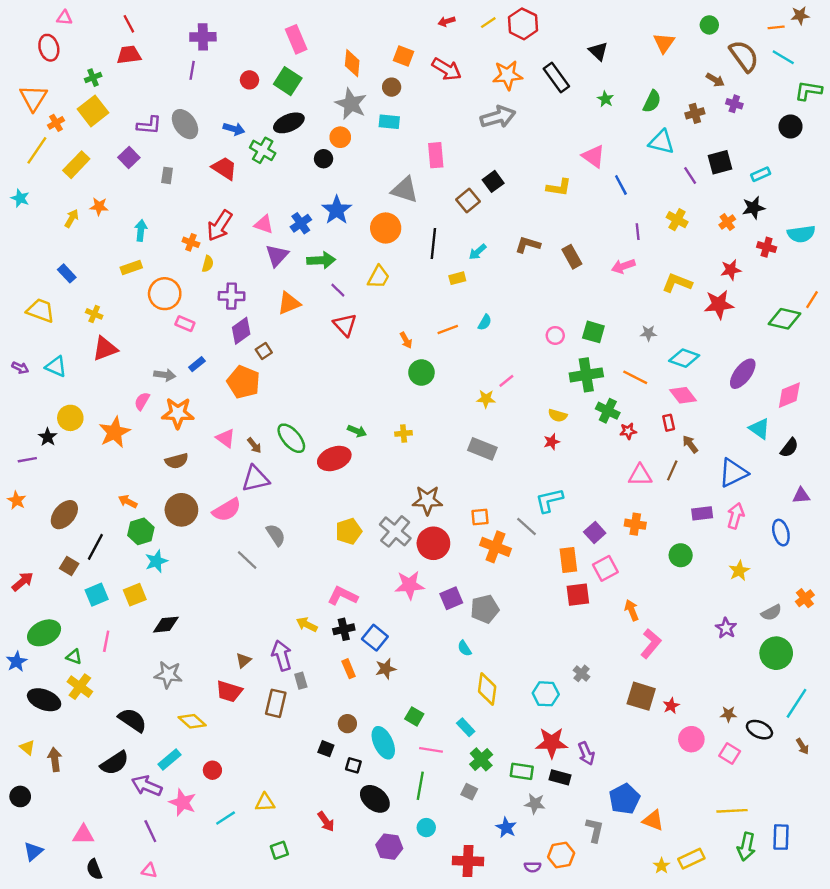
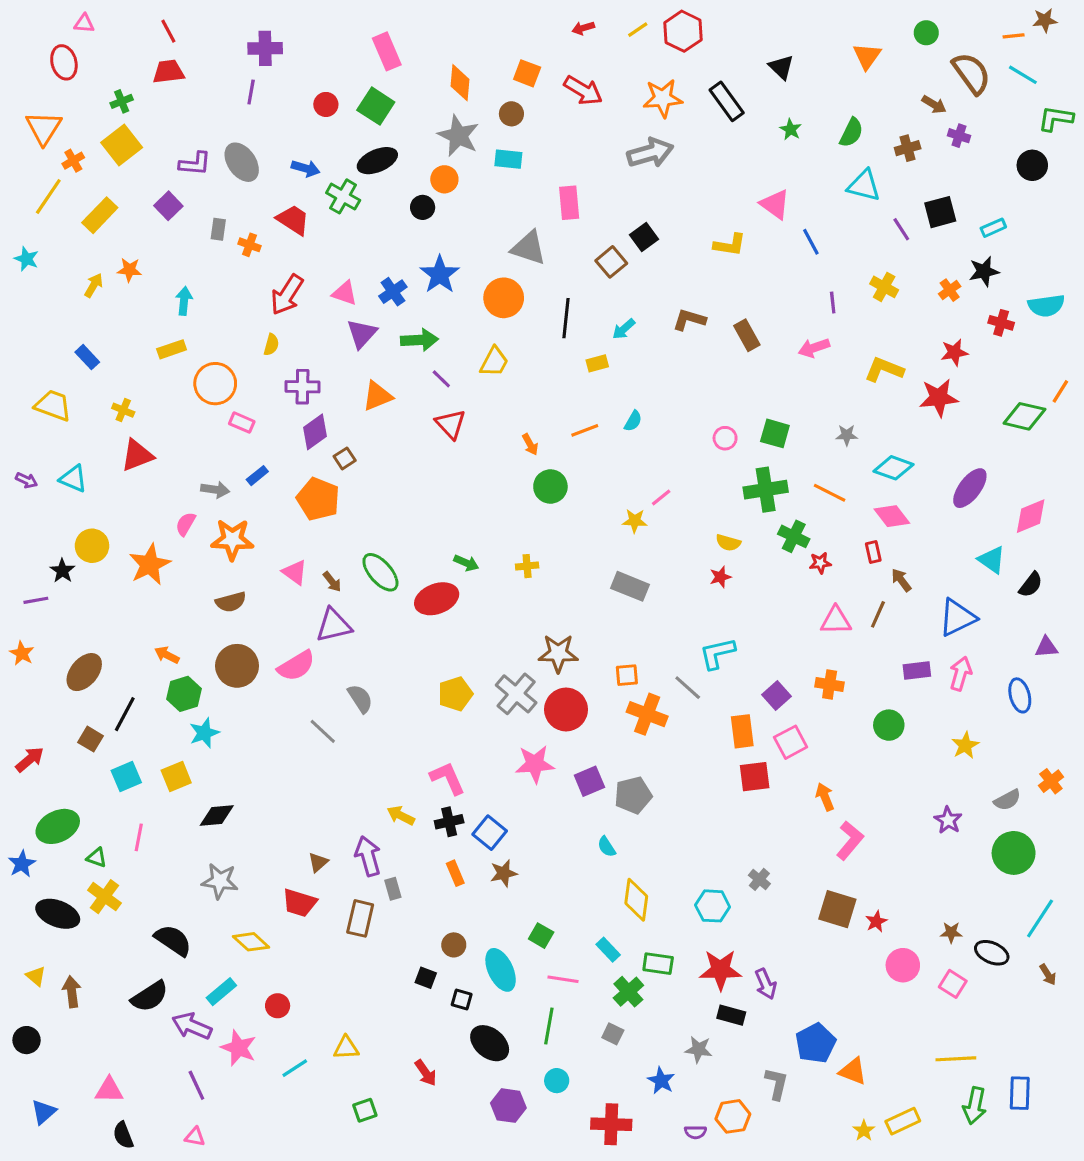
orange cross: (191, 242) -> (249, 245), moved
pink L-shape: (343, 596) -> (448, 778), turned 40
green rectangle: (522, 771) -> (658, 964), moved

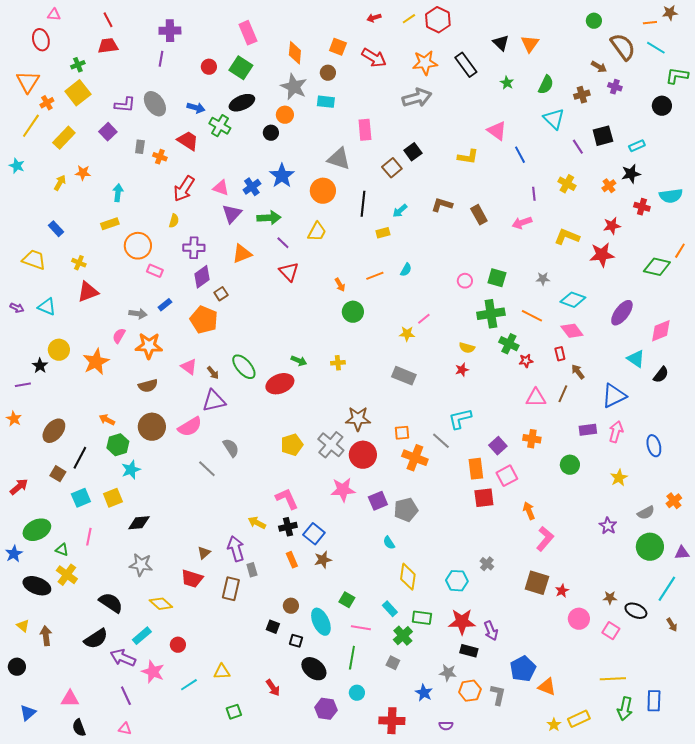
orange triangle: (867, 56) -> (530, 44), moved
cyan triangle: (864, 186) -> (554, 119), turned 30
purple triangle: (1046, 647) -> (682, 553), moved
orange hexagon: (733, 1116) -> (470, 691), moved

